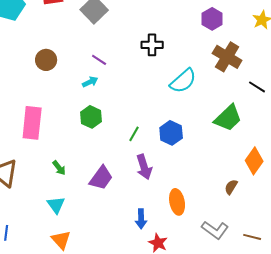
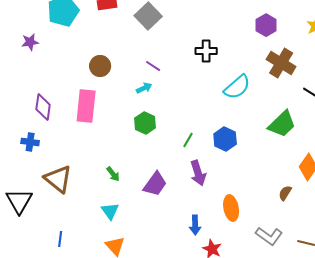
pink rectangle: (32, 123) -> (86, 106), moved

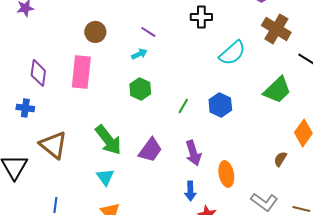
purple arrow: (198, 173) -> (193, 153), moved
green arrow: (113, 174) -> (108, 140), size x2.0

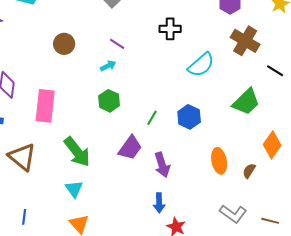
pink rectangle: (81, 72) -> (45, 106), moved
purple trapezoid: (150, 150) -> (130, 148), moved
orange ellipse: (226, 174) -> (219, 161), moved

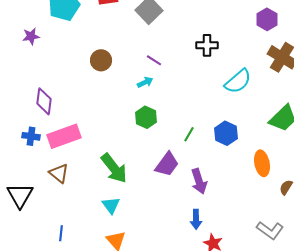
pink rectangle: (45, 106) -> (64, 136), moved, turned 64
brown triangle: (22, 157) -> (59, 173), size x0.7
orange ellipse: (219, 161) -> (262, 163), moved

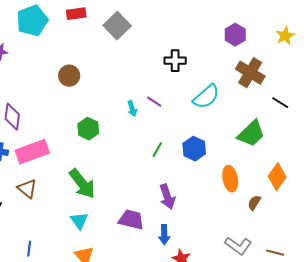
purple line: (154, 60) -> (154, 102), moved
cyan arrow: (145, 82) -> (132, 109), moved, turned 98
green hexagon: (146, 117) -> (88, 129), moved
purple trapezoid: (167, 164) -> (131, 220), moved, turned -112

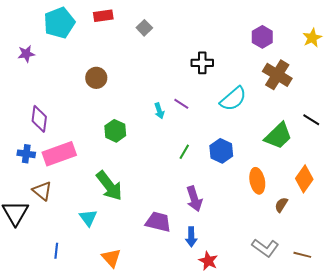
gray square: (117, 26) -> (144, 28), size x0.6
black line: (280, 103) -> (311, 120), moved
brown triangle: (27, 189) -> (42, 191), moved
cyan triangle: (79, 221) -> (88, 218), moved

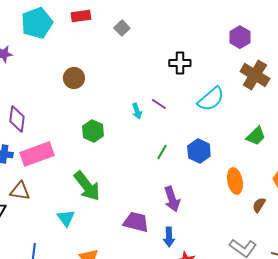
green trapezoid: (278, 136) -> (256, 136), size x0.7
brown triangle: (42, 191) -> (20, 191), turned -30

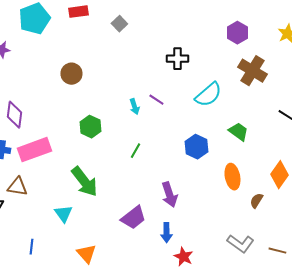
green trapezoid: (256, 136) -> (238, 132), moved, turned -100
green line: (162, 152) -> (135, 151), moved
purple trapezoid: (136, 222) -> (133, 218), turned 128

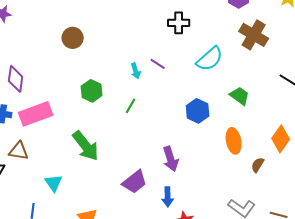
green line: (135, 151) -> (131, 106), moved
cyan triangle: (63, 214) -> (54, 183), moved

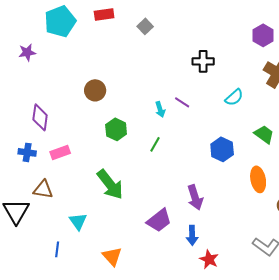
brown circle: (73, 38) -> (95, 90), moved
cyan semicircle: (210, 59) -> (234, 97), size x0.7
pink rectangle: (36, 114) -> (60, 152), size x0.6

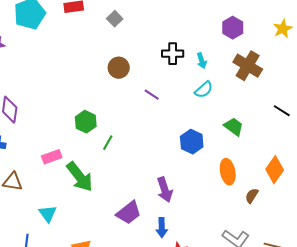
brown circle: (95, 90) -> (119, 68), moved
cyan arrow: (160, 109) -> (202, 61), moved
green line: (155, 144) -> (108, 143), moved
pink rectangle: (60, 152) -> (52, 157), moved

